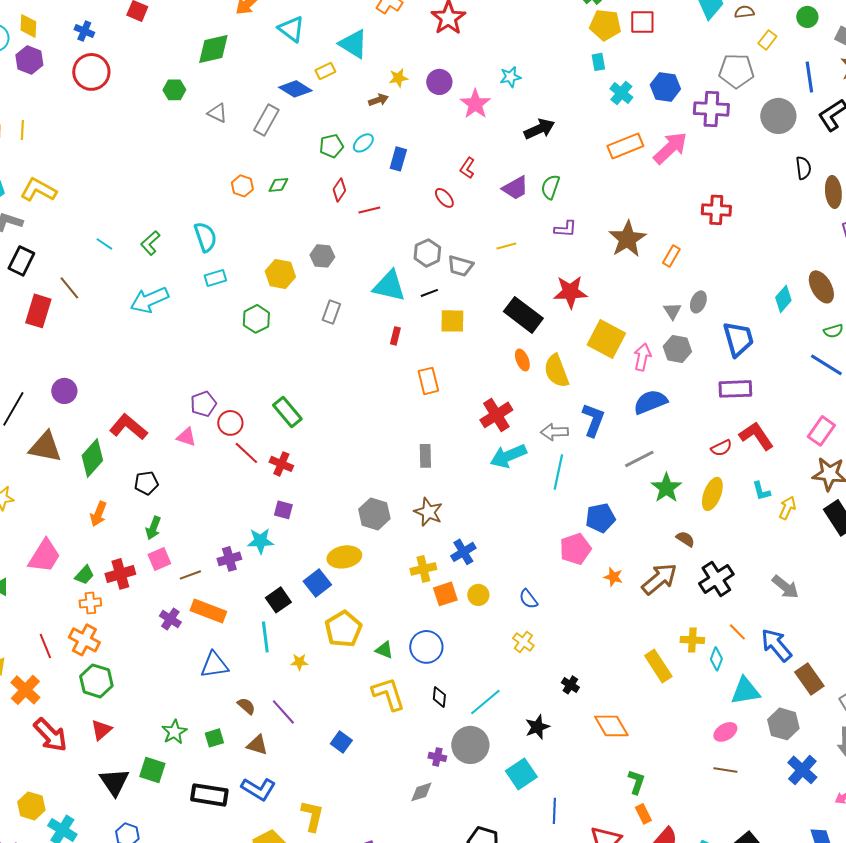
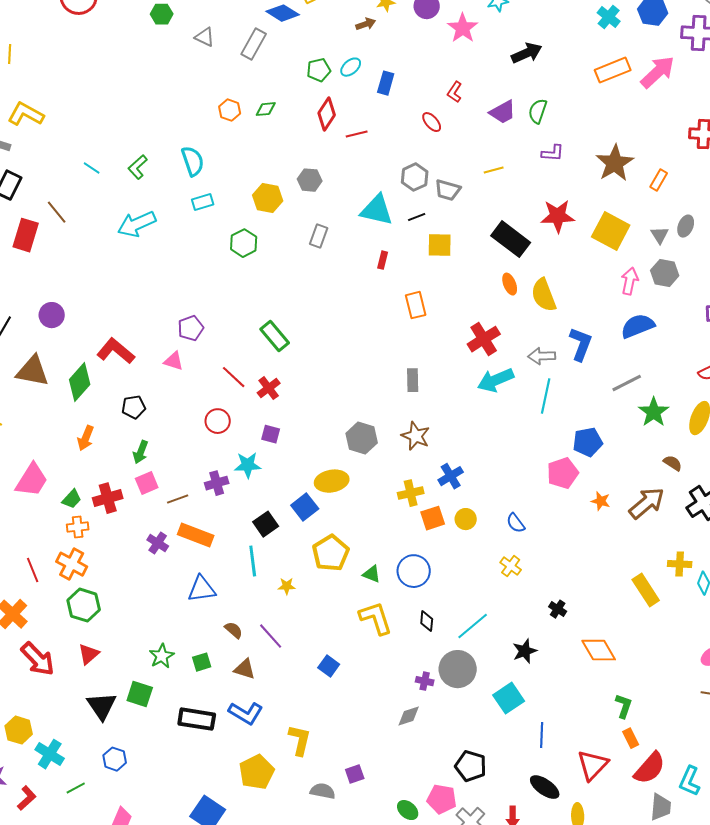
red diamond: (339, 190) -> (327, 114), size x1.4
yellow square: (606, 339) -> (611, 231), moved
red circle: (230, 423) -> (218, 421), moved
red cross: (281, 464) -> (269, 388), turned 30

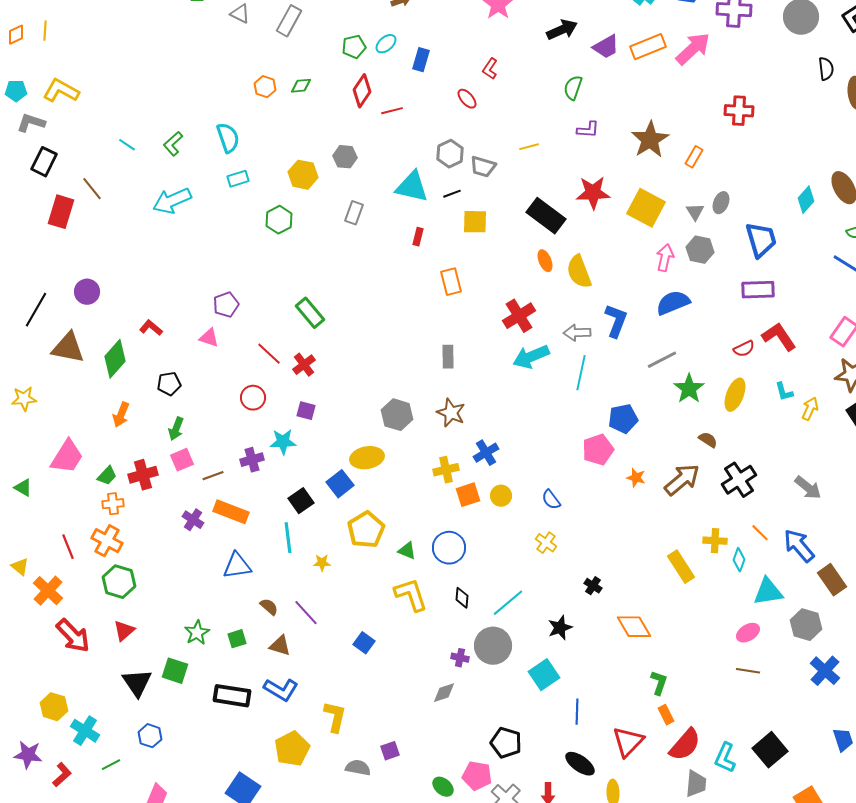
purple trapezoid: (503, 112) -> (606, 47), moved
red L-shape: (116, 351) -> (151, 328), size x0.6

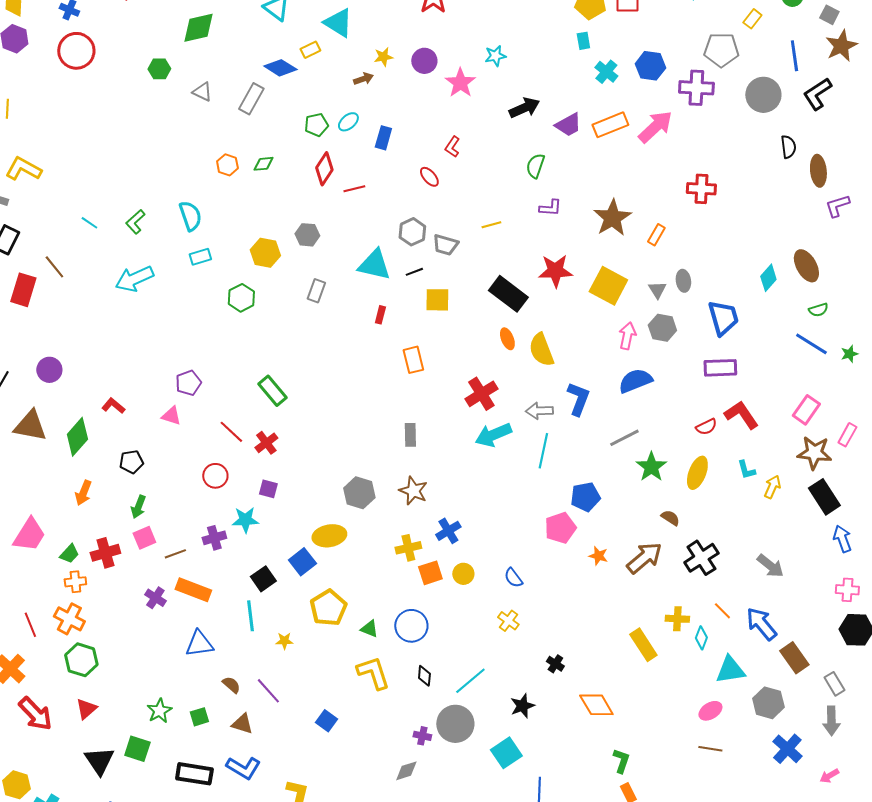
gray ellipse: (721, 203) -> (683, 281), turned -30

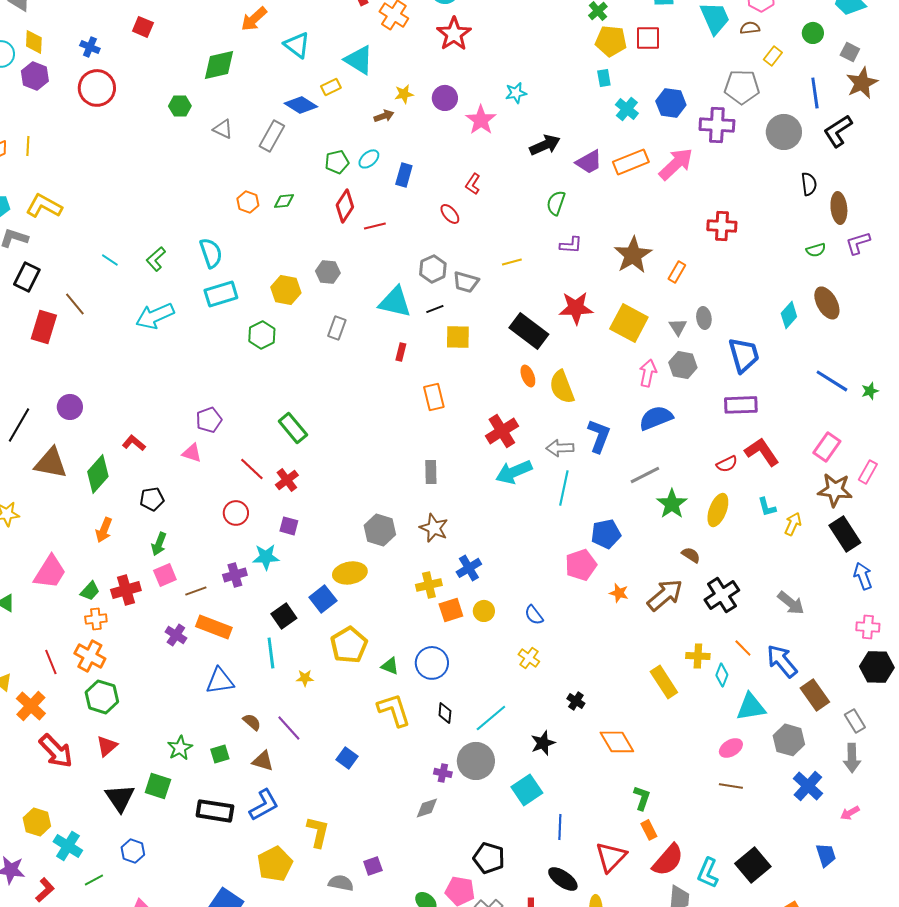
cyan rectangle: (200, 257) -> (221, 294), size x1.5
green semicircle: (818, 310) -> (816, 250), moved
blue L-shape: (243, 768) -> (264, 805), turned -60

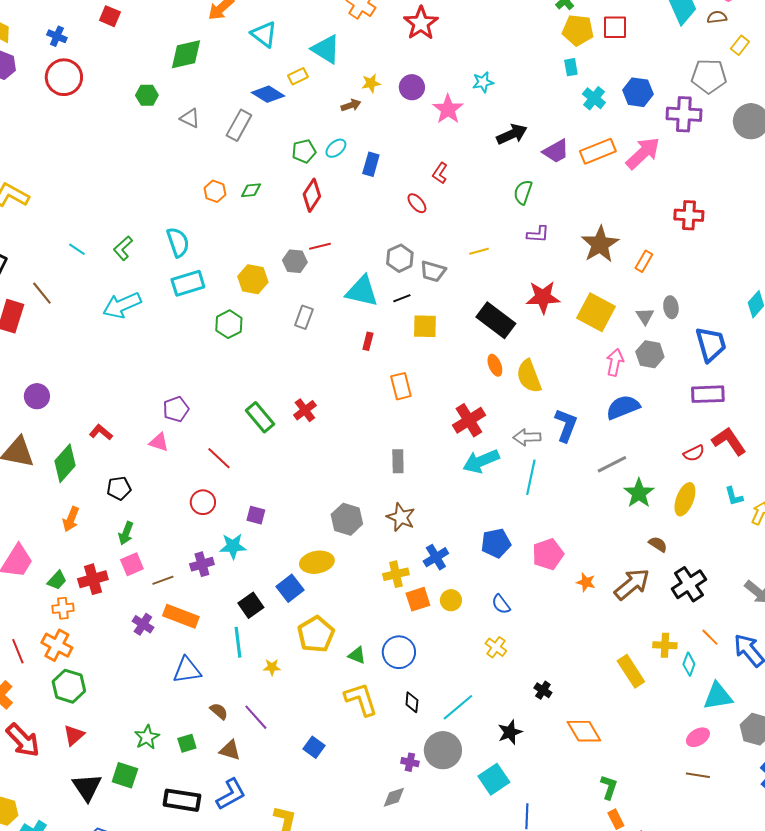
red line: (375, 226) -> (320, 246), moved
red cross: (287, 480) -> (305, 410), moved
blue pentagon: (606, 534) -> (496, 543), moved

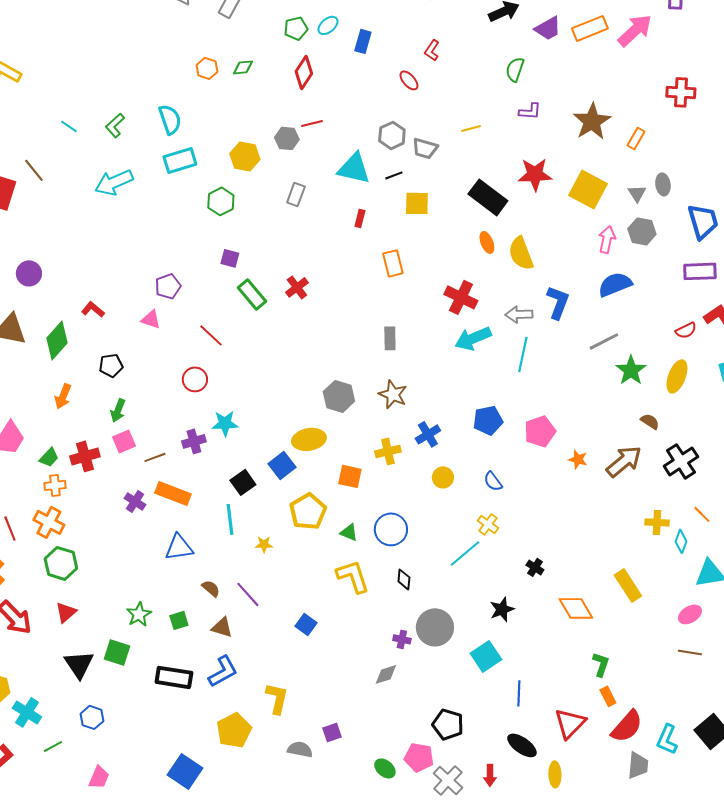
red cross: (469, 420) -> (461, 297), turned -32
purple square: (256, 515) -> (230, 258), moved
orange square: (418, 599) -> (350, 476), moved, turned 30
yellow rectangle: (631, 671) -> (628, 585), moved
cyan line: (458, 707) -> (465, 553), moved

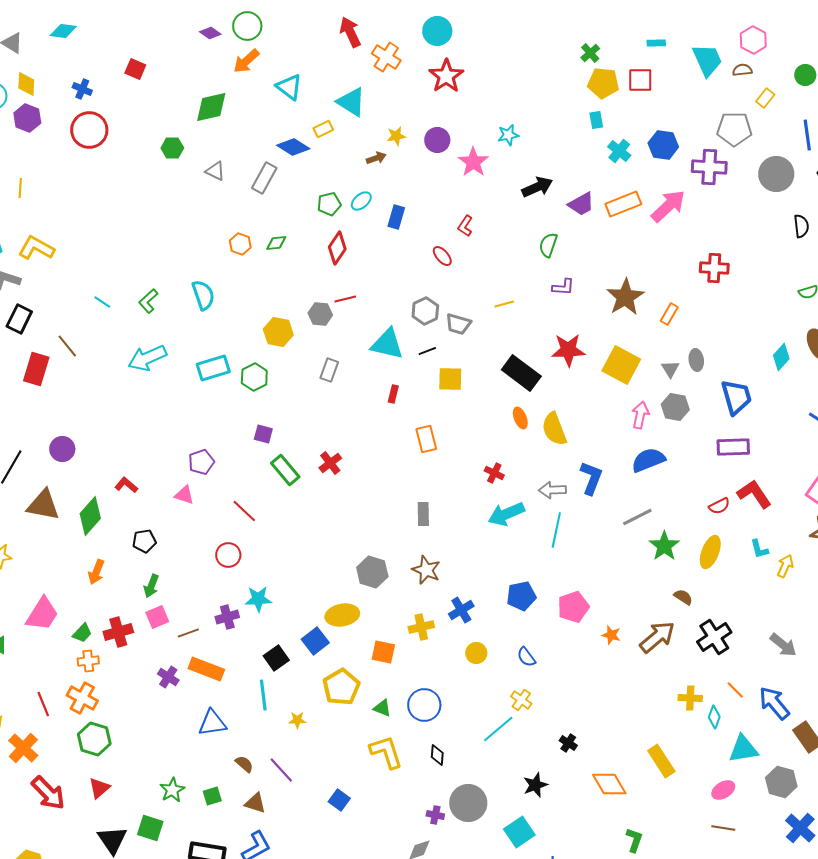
cyan rectangle: (180, 160) -> (213, 368), moved
red cross: (461, 297) -> (494, 473), size x0.6

